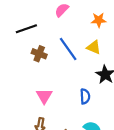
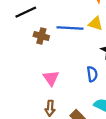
blue line: (68, 49) -> (70, 28), turned -45

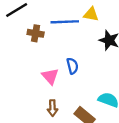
blue semicircle: (92, 74) -> (72, 66), moved

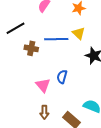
yellow triangle: (91, 14) -> (79, 33), turned 32
blue semicircle: (72, 66) -> (62, 77), turned -152

